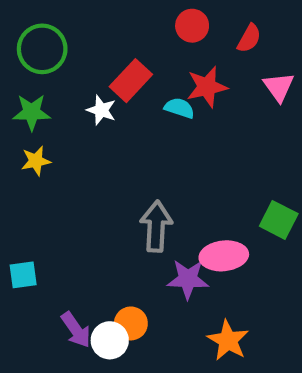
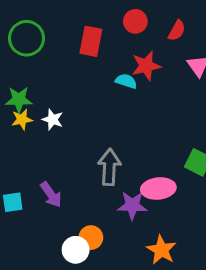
red rectangle: (131, 81) -> (91, 41), moved, turned -32
white star: (101, 110) -> (53, 119), moved
green star: (32, 112) -> (19, 100), moved
purple arrow: (76, 330) -> (51, 195), moved

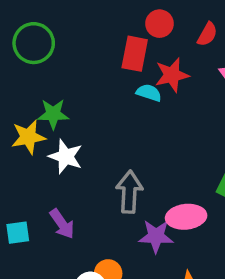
red rectangle: (91, 41) -> (135, 54), moved
green star: (19, 100) -> (53, 114), moved
yellow star: (22, 119) -> (28, 137), size x1.4
white star: (53, 119) -> (66, 156), moved, size x1.4

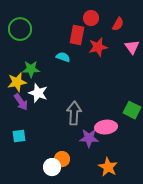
cyan semicircle: (149, 93) -> (63, 57), moved
purple arrow: (62, 224) -> (21, 102), moved
cyan square: (18, 233) -> (19, 136), moved

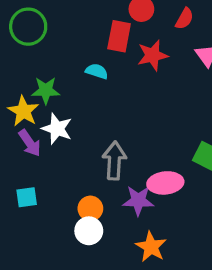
yellow star: (17, 82) -> (23, 111), turned -30
orange circle: (62, 159) -> (90, 208), moved
white circle: (52, 167) -> (89, 231), moved
orange star: (108, 167) -> (151, 247), moved

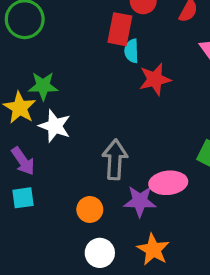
red star: (153, 55) -> (155, 79), moved
cyan semicircle: (97, 71) -> (132, 51), moved, turned -110
purple arrow: (30, 143) -> (23, 161), moved
white circle: (89, 231) -> (100, 253), moved

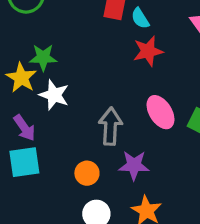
cyan semicircle: (132, 51) -> (140, 18), moved, turned -30
pink ellipse: (168, 183) -> (161, 112), moved, turned 64
cyan square: (23, 198) -> (24, 162), size x1.5

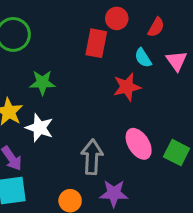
cyan semicircle: (140, 18) -> (143, 58), moved
green star: (43, 57) -> (42, 83), moved

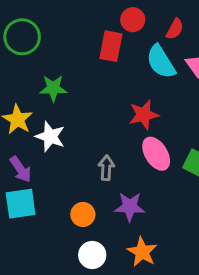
cyan semicircle: (143, 58) -> (161, 62), size x1.6
red star: (127, 87) -> (144, 115), moved
gray arrow: (92, 157) -> (106, 168), size x0.7

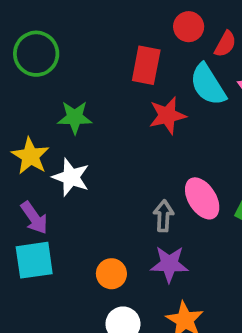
red circle: (133, 20) -> (189, 27), moved
red star: (144, 115) -> (167, 115), moved
gray arrow: (106, 168) -> (164, 216), moved

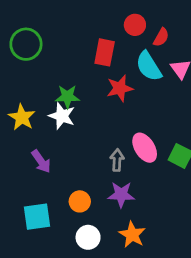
green star: (75, 117) -> (67, 97), moved
white star: (71, 177) -> (62, 116), moved
purple arrow: (34, 218) -> (41, 161), moved
cyan square: (34, 260) -> (37, 217), moved

